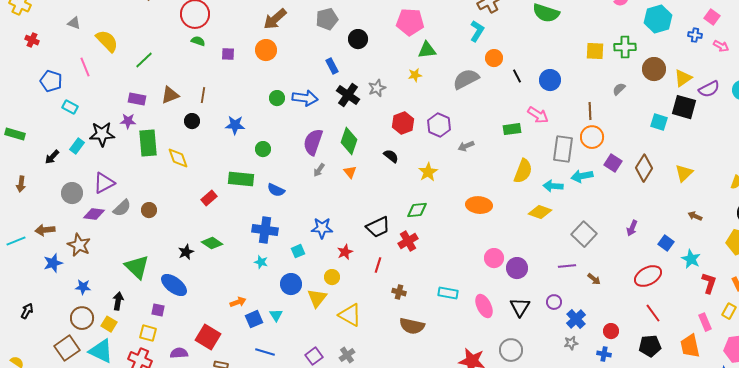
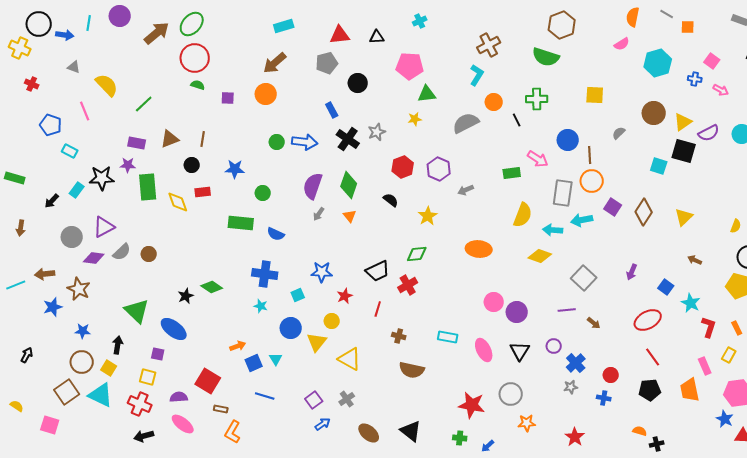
green cross: (625, 47) -> (537, 99), moved
blue circle: (550, 80) -> (568, 140), moved
red rectangle: (209, 198) -> (203, 192), moved, turned 35

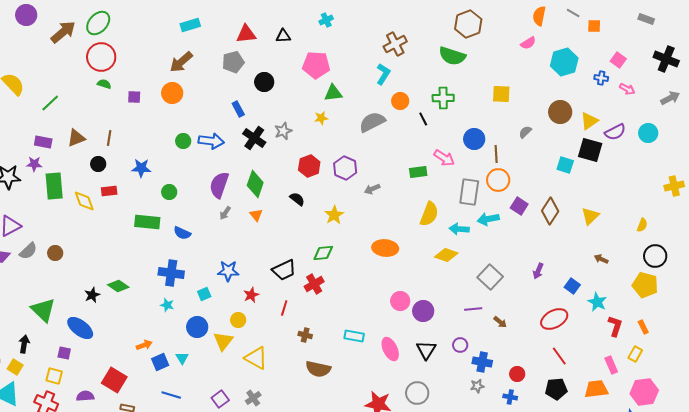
blue cross: (576, 363) -> (482, 362), turned -36
orange trapezoid: (690, 390) -> (596, 389), turned 95

